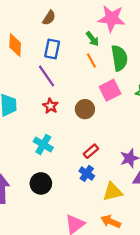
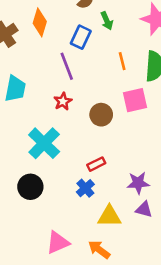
green arrow: (92, 39) -> (107, 21), moved
cyan cross: (43, 145) -> (44, 143), size x1.4

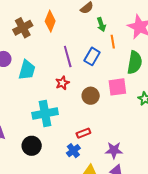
blue rectangle: (81, 37) -> (92, 56), moved
orange line: (122, 61) -> (113, 42), moved
cyan cross: (44, 143) -> (45, 114), turned 30

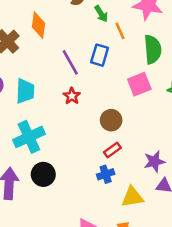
brown circle: (91, 96) -> (111, 120), moved
cyan cross: (45, 114) -> (29, 137), moved
black circle: (32, 146) -> (43, 174), moved
blue cross: (73, 151) -> (106, 174), turned 32

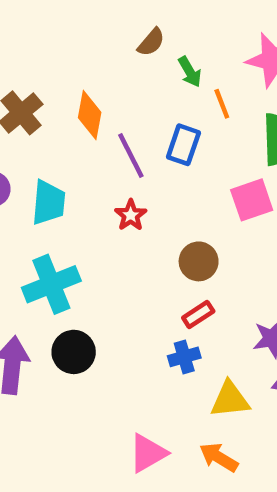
orange diamond: (38, 25) -> (90, 115), moved

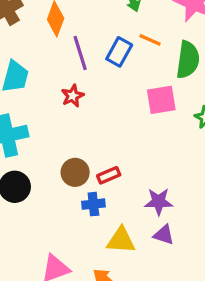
orange line: (222, 104) -> (150, 40), moved, turned -55
brown circle: (199, 261) -> (75, 172), moved

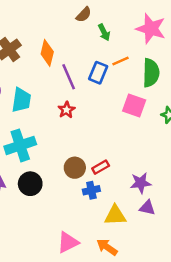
orange line: (150, 40) -> (121, 61), turned -42
pink square: (161, 100) -> (134, 105), turned 35

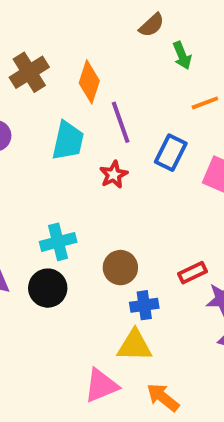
blue rectangle: (98, 73) -> (171, 153), moved
cyan trapezoid: (21, 100) -> (68, 141), moved
cyan cross: (20, 145) -> (58, 242), moved, size x0.7
red rectangle: (101, 167) -> (193, 273), moved
yellow triangle: (115, 215) -> (134, 346), moved

